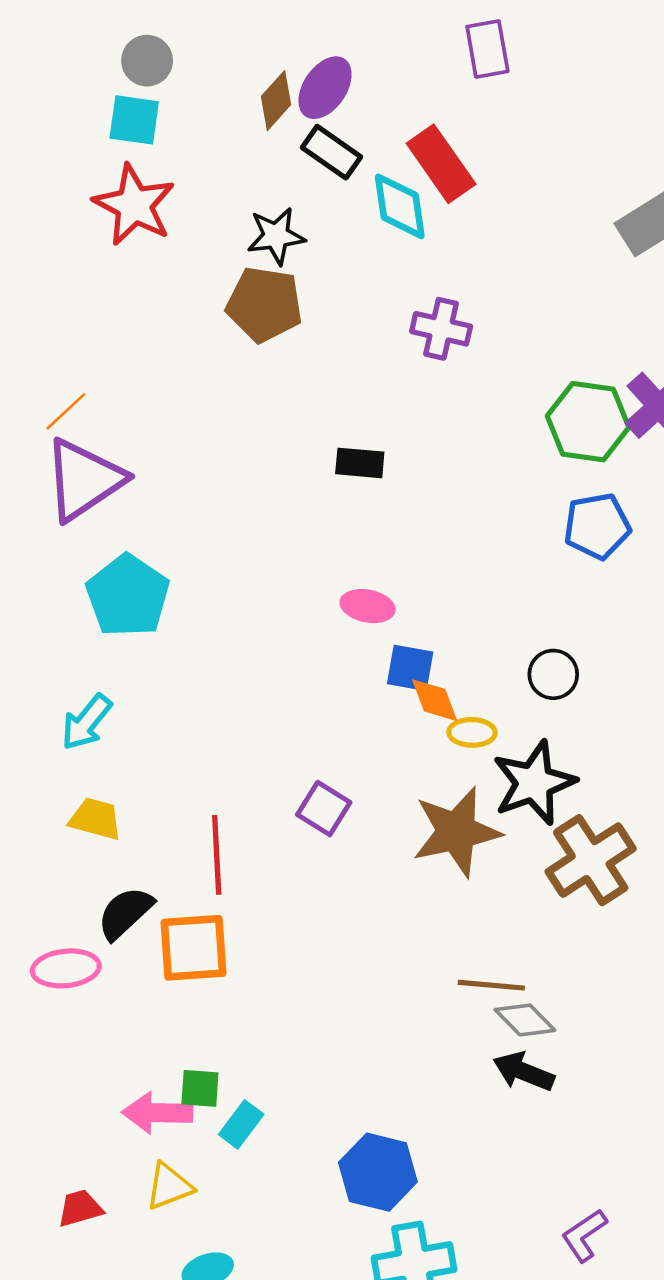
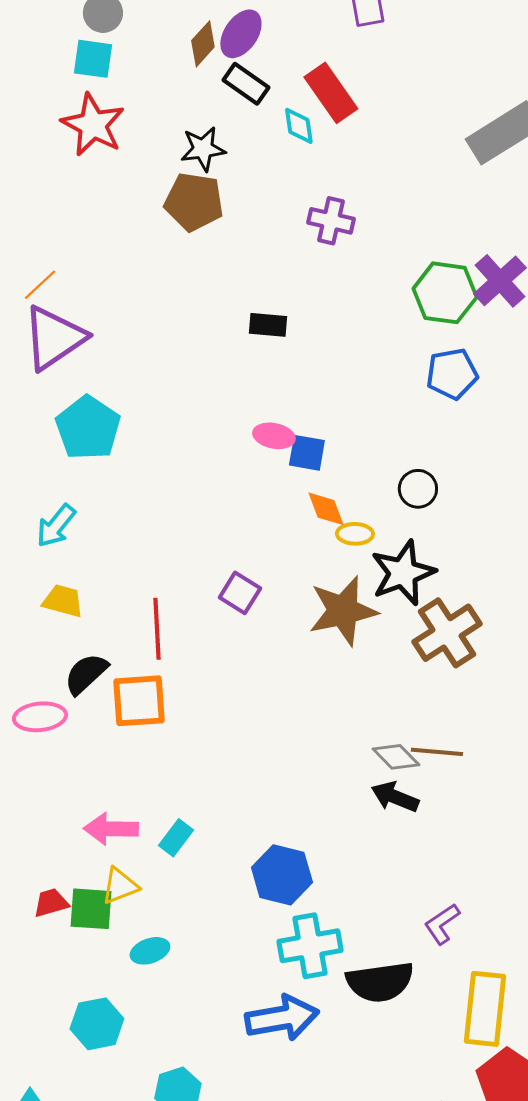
cyan diamond: (400, 206) -> (299, 126), size x0.7
blue square: (410, 668) -> (307, 453), moved
brown line: (491, 985) -> (437, 752), moved
green square: (200, 1088) -> (91, 909), moved, size x1.4

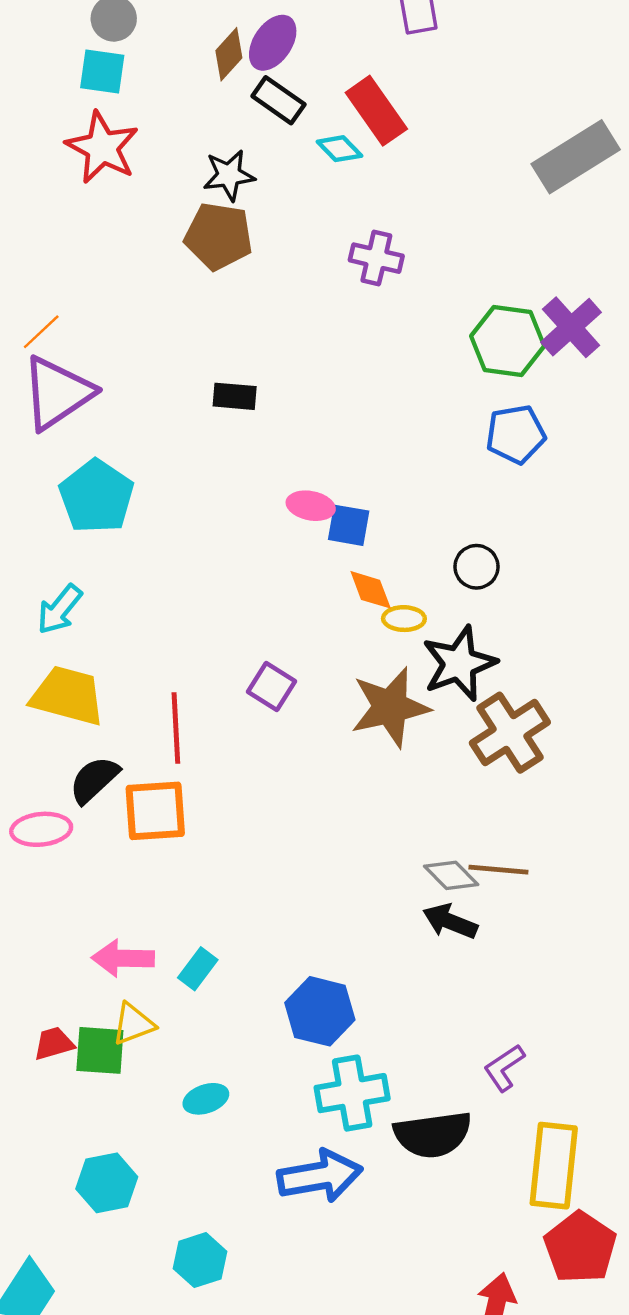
cyan diamond: (299, 126) -> (339, 149), turned -36
black rectangle: (268, 325) -> (235, 396), moved
yellow trapezoid: (63, 601) -> (68, 696), size x1.6
cyan ellipse: (150, 951) -> (206, 1099), moved

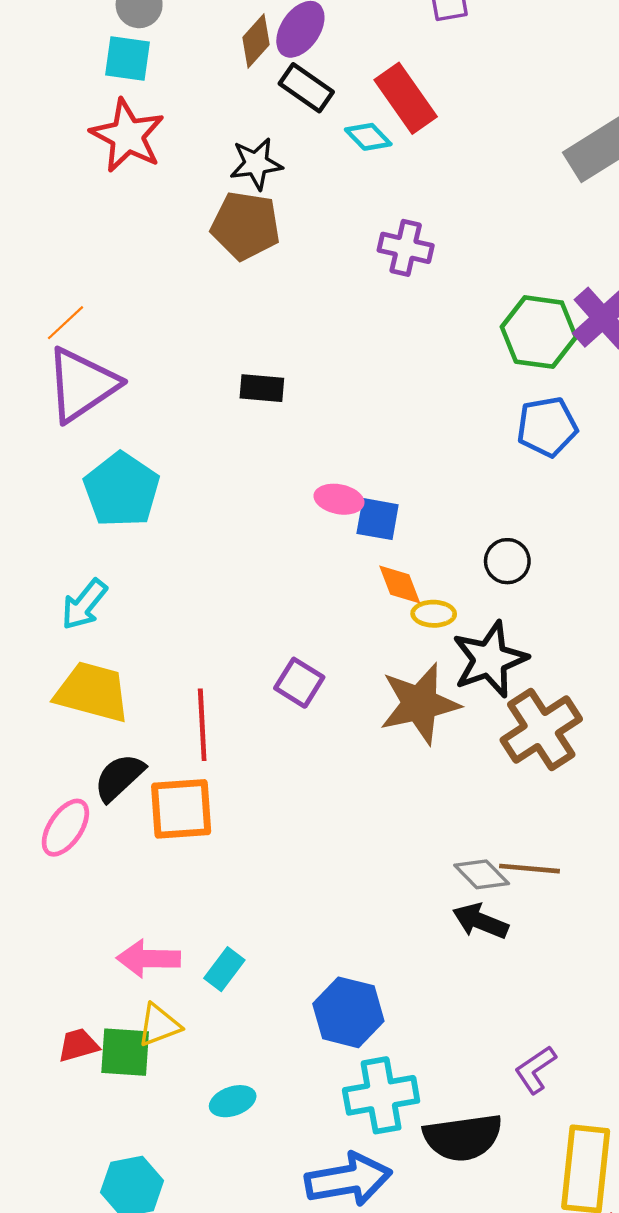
pink ellipse: (41, 829) -> (65, 828), turned -50

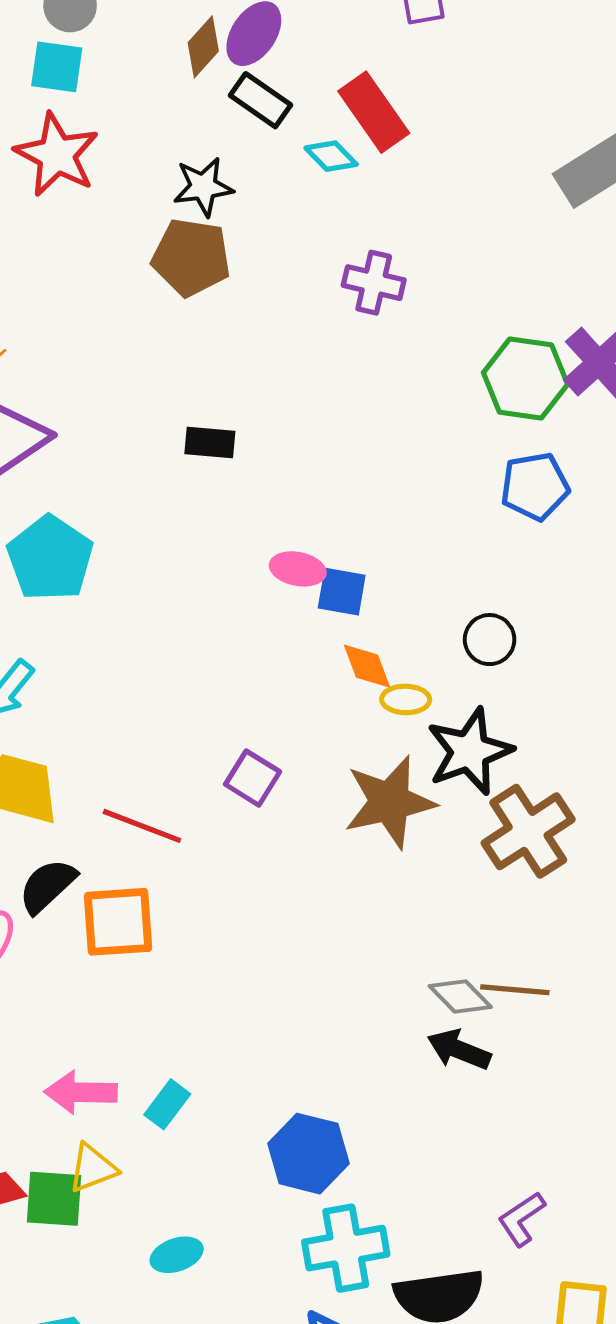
red line: (202, 725) -> (142, 826), turned -66

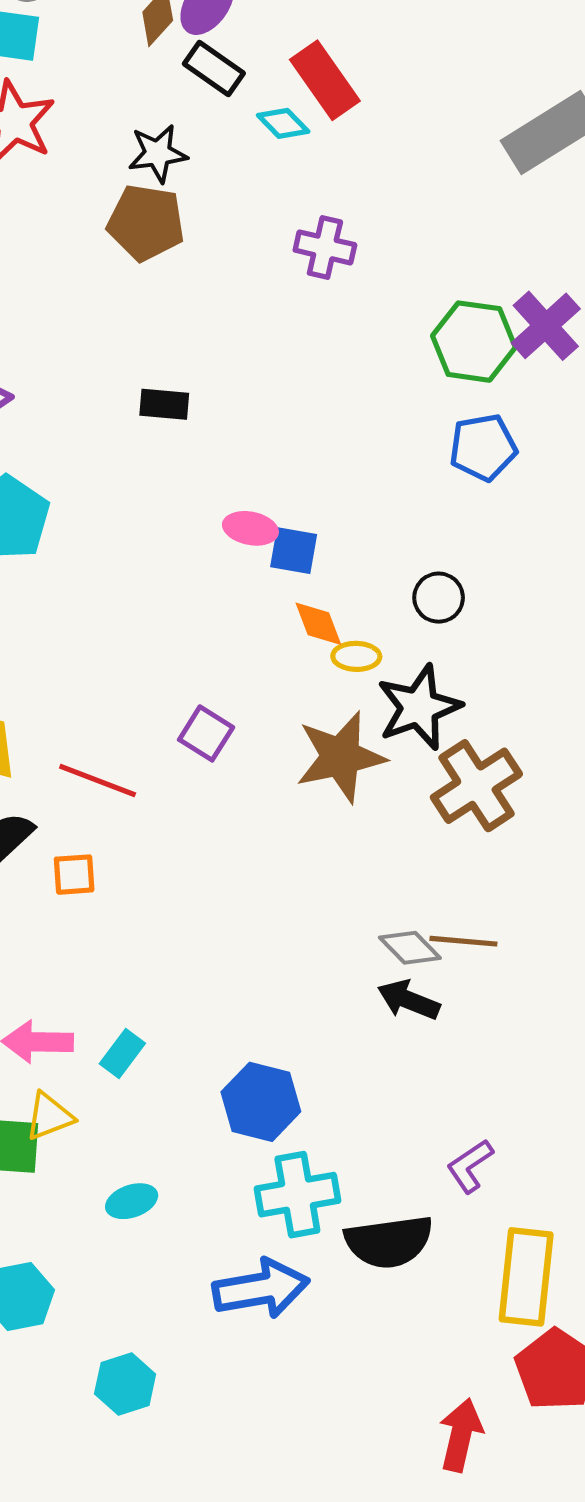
orange square: (118, 922) -> (74, 875), size x0.6

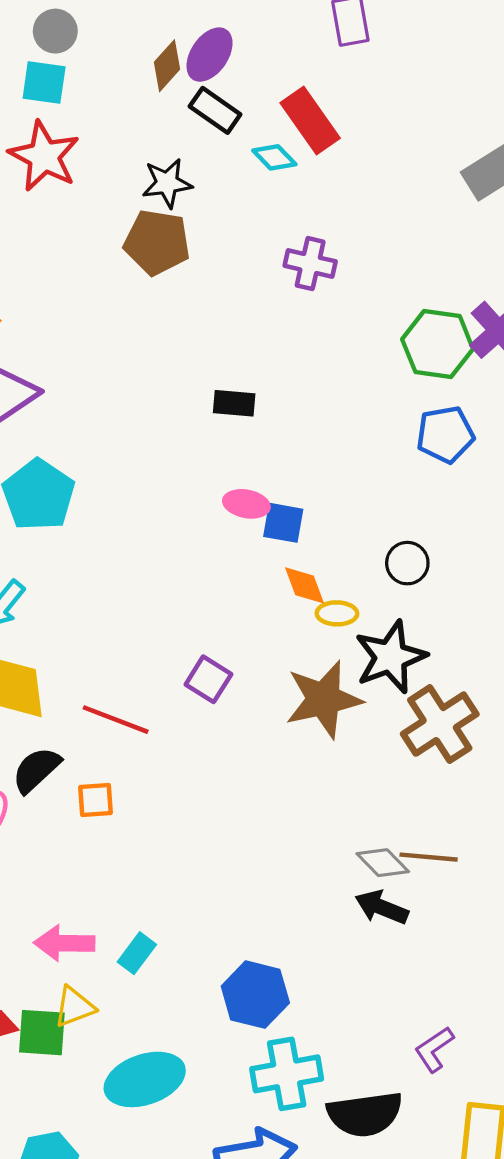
black rectangle: (164, 404) -> (234, 403), moved
cyan ellipse: (132, 1201) -> (145, 1079), size x1.8

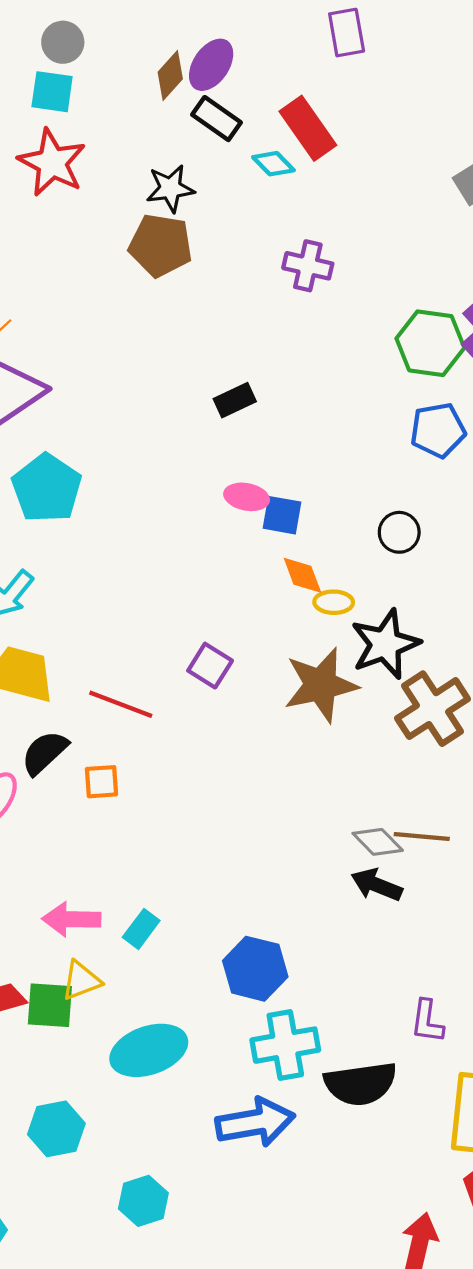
black rectangle: (234, 403) -> (235, 400), turned -30
black circle: (407, 563) -> (399, 532), moved
purple L-shape: (434, 1049) -> (427, 1021), turned -48

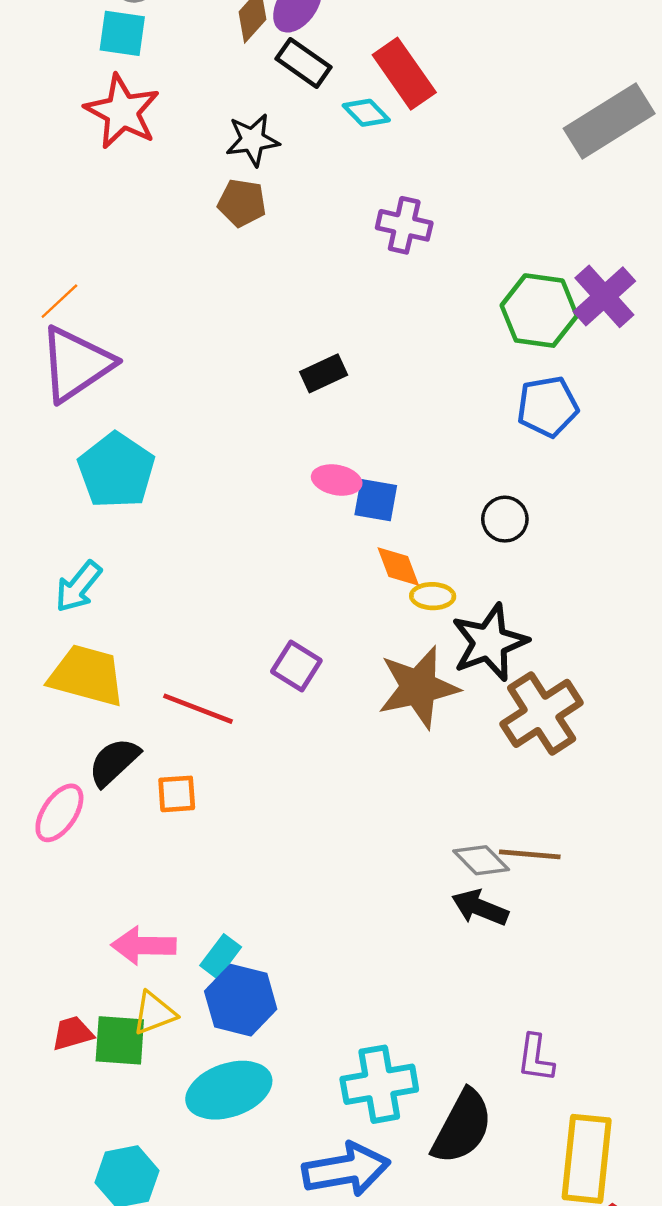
brown pentagon: (161, 245) -> (242, 203), size x0.7
blue hexagon: (255, 969) -> (241, 1000), moved
black semicircle: (360, 1084) -> (462, 1127), turned -54

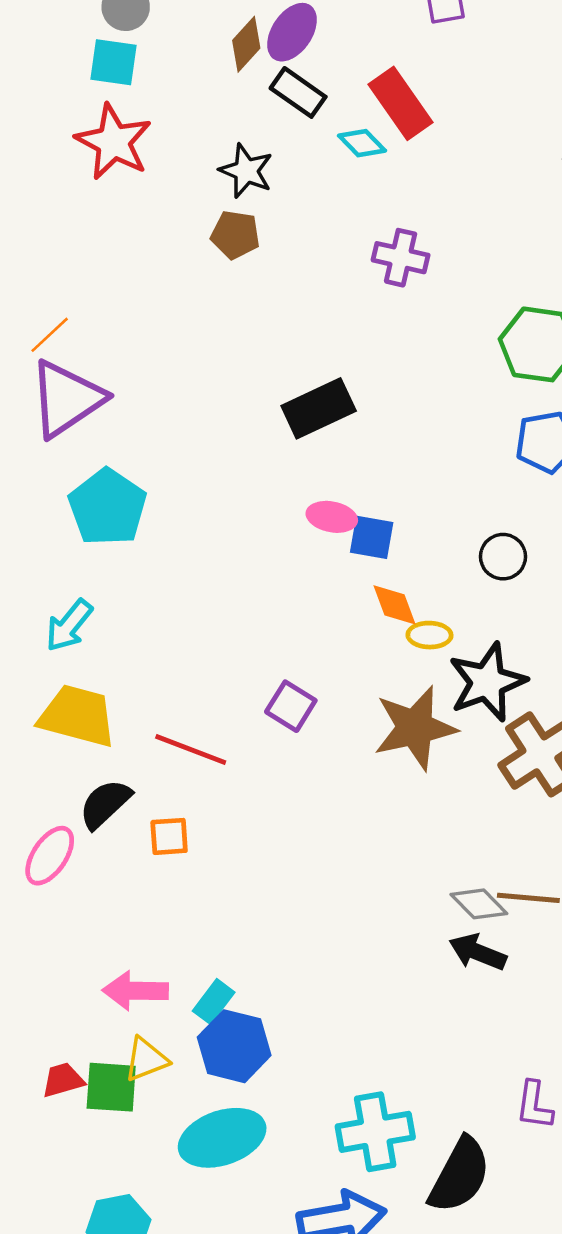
black star: (253, 140) -> (246, 171), turned 30
black rectangle: (324, 373) -> (319, 408), size x1.5

